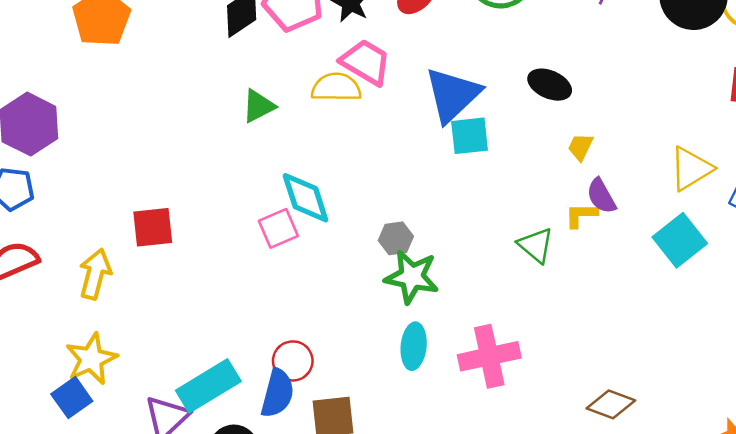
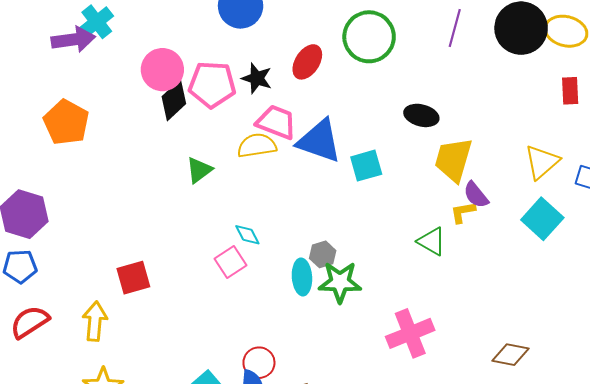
blue triangle: (452, 95) -> (319, 141), moved, turned -48
yellow trapezoid: (580, 147) -> (453, 160), size x2.0
cyan diamond: (305, 198) -> (247, 235), size x0.6
cyan ellipse: (414, 346) -> (302, 277), moved

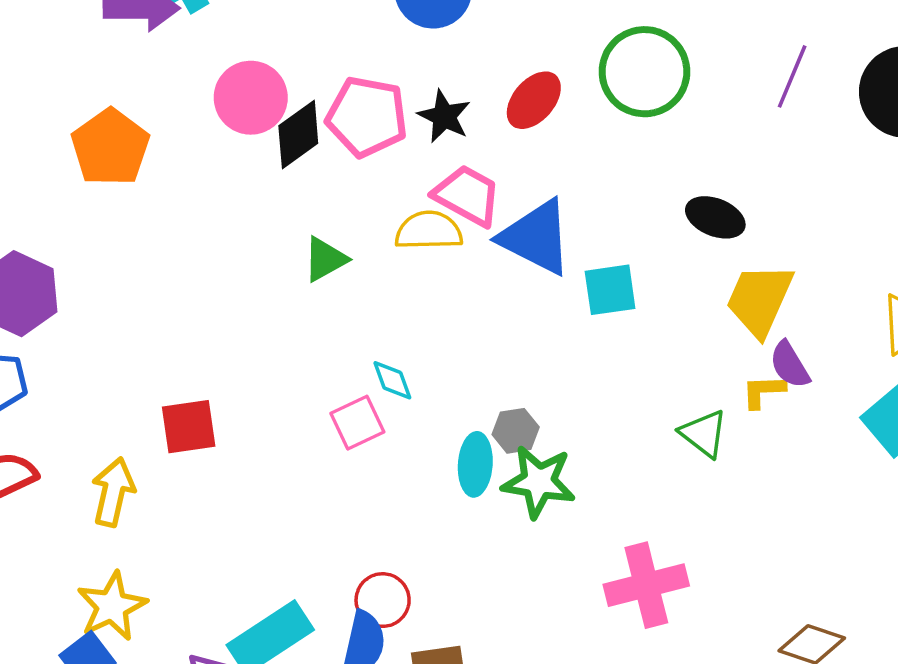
pink circle: (162, 70) -> (251, 98), moved

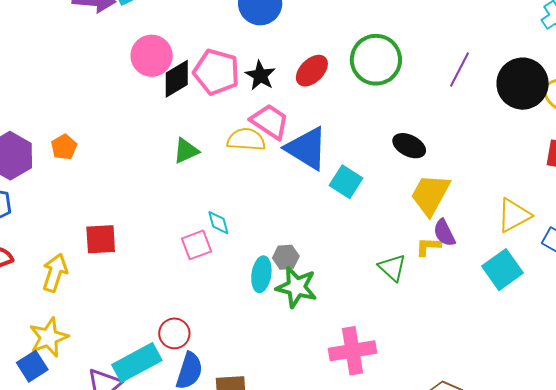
orange pentagon: (110, 147) -> (64, 147), moved, size x0.6
cyan square: (610, 290) -> (346, 182), turned 36
red circle: (383, 600) -> (174, 333), moved

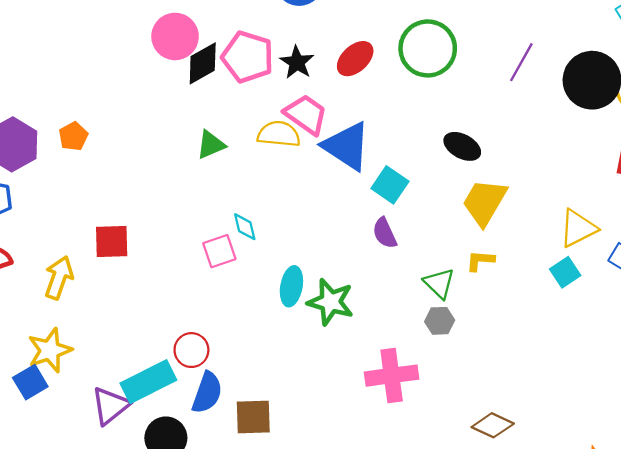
purple semicircle: (444, 233) -> (385, 233), moved
gray hexagon: (286, 257) -> (440, 321), moved
cyan square: (503, 270) -> (565, 272), moved, size x0.7

